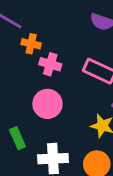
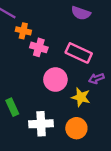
pink circle: (48, 104) -> (55, 80), moved

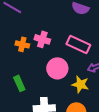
orange cross: (23, 31) -> (22, 44), moved
green rectangle: (12, 107) -> (19, 83), moved

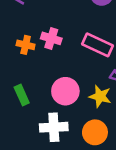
pink circle: (57, 68) -> (65, 91), moved

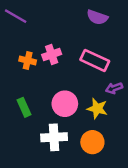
pink cross: (51, 38) -> (52, 54), turned -36

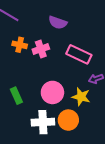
purple semicircle: (97, 17) -> (58, 23), moved
orange cross: (28, 60) -> (20, 45), moved
orange circle: (92, 142) -> (68, 120), moved

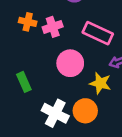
pink circle: (52, 92) -> (70, 63), moved
white cross: (43, 122) -> (55, 113), turned 30

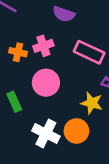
orange cross: (28, 22) -> (18, 52), moved
pink circle: (70, 63) -> (46, 83), moved

